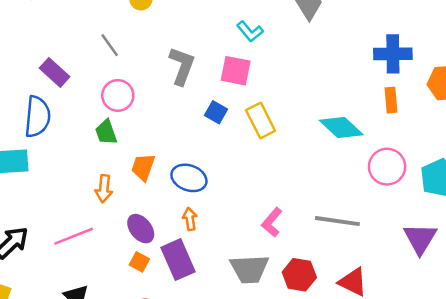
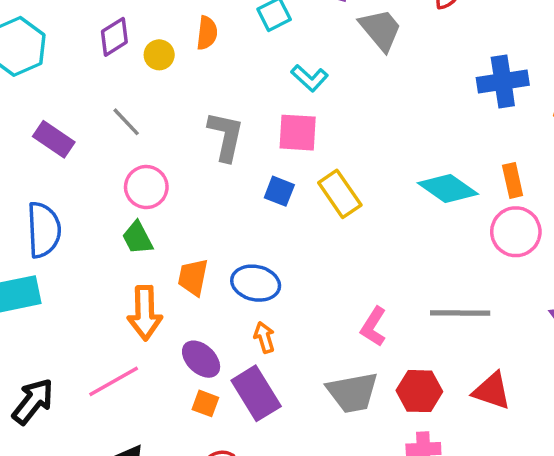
purple rectangle: (55, 72) -> (54, 139), moved
orange rectangle: (391, 100) -> (513, 180), moved
orange arrow: (104, 189) -> (145, 313), size x1.4

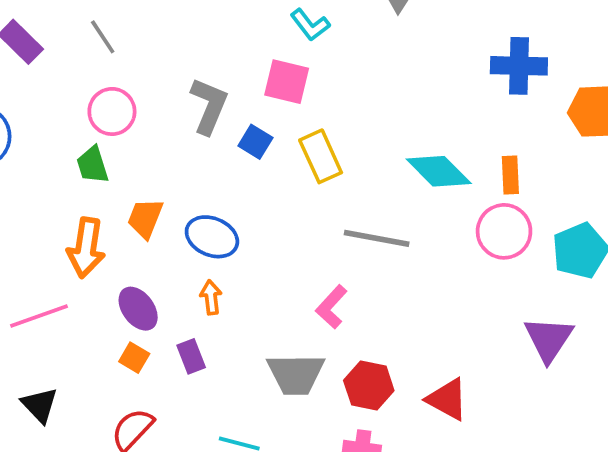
gray L-shape: (226, 136) -> (209, 106), moved
gray line: (460, 313) -> (377, 238), moved
purple rectangle: (256, 393) -> (191, 356), size x0.6

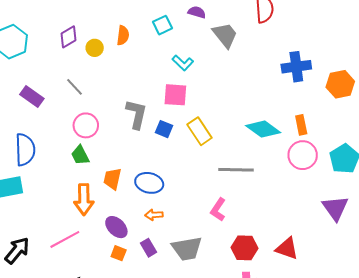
orange arrow: (211, 297) -> (154, 215), turned -78
gray trapezoid: (296, 374) -> (187, 249), moved

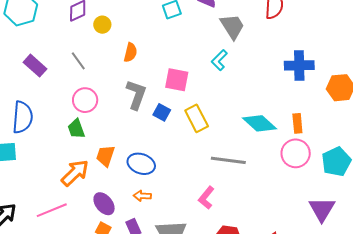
orange semicircle: (123, 35) -> (131, 52), moved
cyan L-shape: (183, 63) -> (219, 60), moved, turned 85
orange arrow: (84, 199) -> (75, 173), turned -140

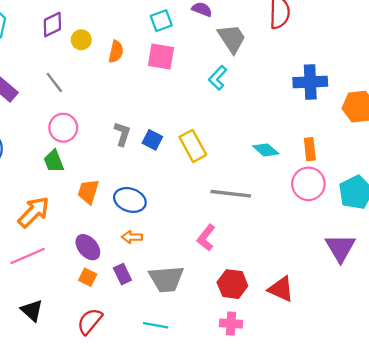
orange semicircle: (131, 52) -> (116, 52), moved
pink square: (177, 80) -> (161, 57), moved
gray L-shape: (136, 95) -> (122, 134), moved, size x0.7
cyan diamond: (259, 123) -> (266, 150), size x0.7
orange arrow: (75, 173) -> (34, 212), moved

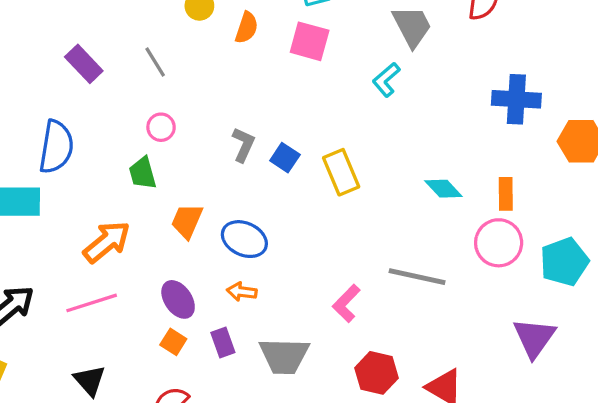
pink circle: (63, 128) -> (161, 127), size x0.7
gray line: (231, 194) -> (417, 277), moved

